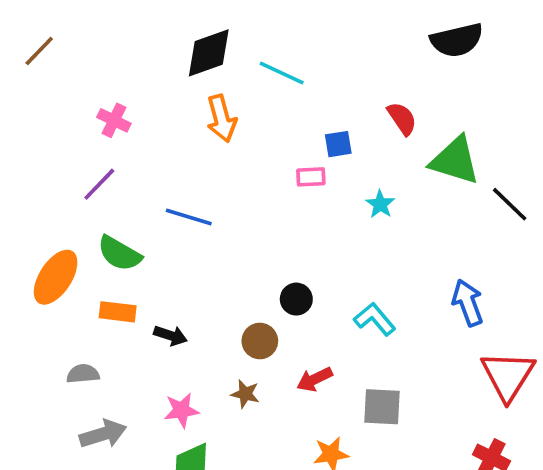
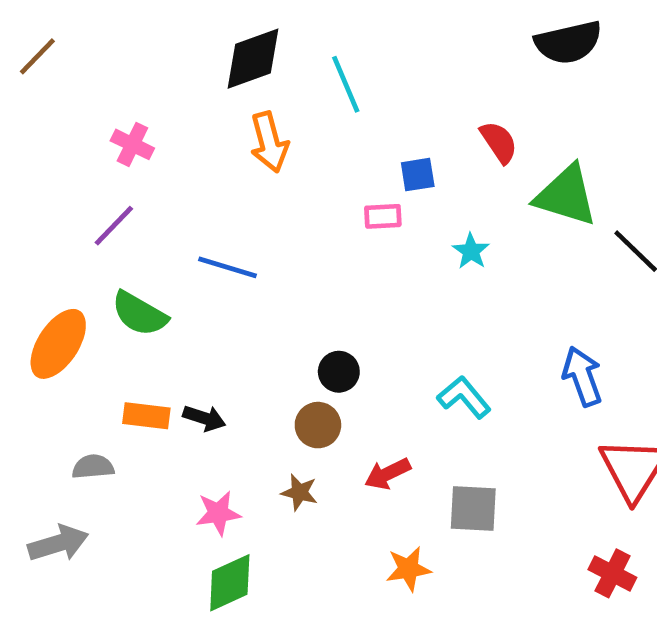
cyan line: (282, 73) -> (346, 84), turned 42
black circle: (296, 299) -> (339, 372), moved
orange rectangle: (118, 312) -> (146, 416), moved
gray arrow: (103, 434) -> (58, 543), moved

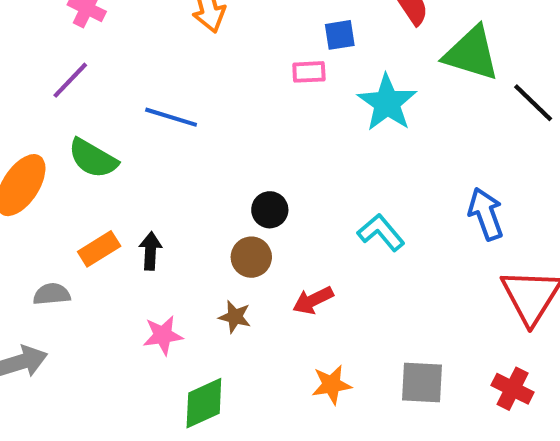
cyan star: (471, 251) -> (387, 103), size x1.8
orange rectangle: (146, 416) -> (99, 249), turned -39
black arrow: (204, 418) -> (150, 251), turned -105
gray square: (473, 509) -> (422, 383), moved
green diamond: (230, 583) -> (204, 403), moved

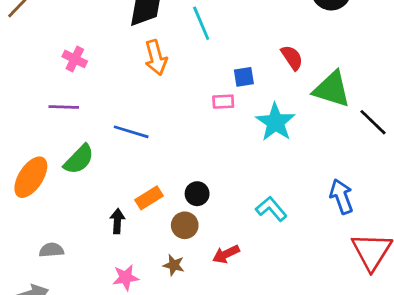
purple line: (70, 80) -> (64, 107), turned 48
green semicircle: (93, 158) -> (79, 159), turned -76
orange rectangle: (99, 249) -> (149, 198), moved

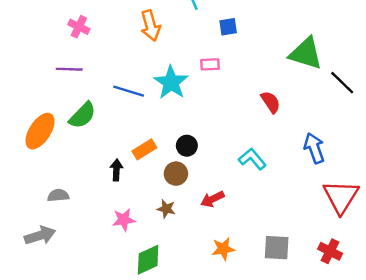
red semicircle: (292, 58) -> (271, 102), moved
blue square: (244, 77) -> (228, 27), moved
cyan star: (275, 122) -> (171, 83), moved

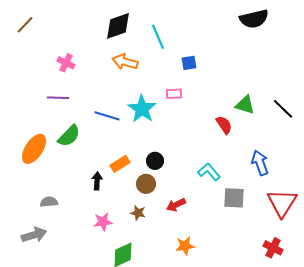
orange arrow: (150, 26) -> (125, 62), turned 120
green triangle: (306, 53) -> (245, 105), moved, size x0.7
gray square: (277, 248) -> (234, 198), moved

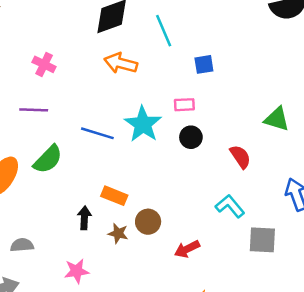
red semicircle: (224, 125) -> (240, 157), moved
black circle: (155, 161) -> (191, 137), moved
orange rectangle: (120, 164) -> (114, 196), turned 54
brown star: (138, 213) -> (118, 233), moved
pink star: (103, 222) -> (77, 271), moved

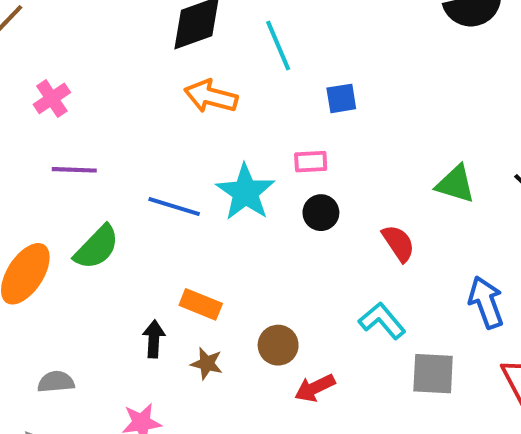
pink cross: (44, 64) -> (52, 98), moved, turned 30
brown circle: (148, 222) -> (278, 345), moved

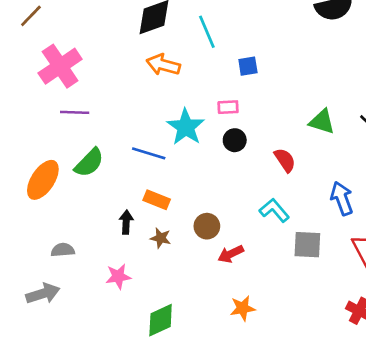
pink cross: (52, 98) -> (60, 66), size x1.8
blue line: (174, 207) -> (149, 153), moved

